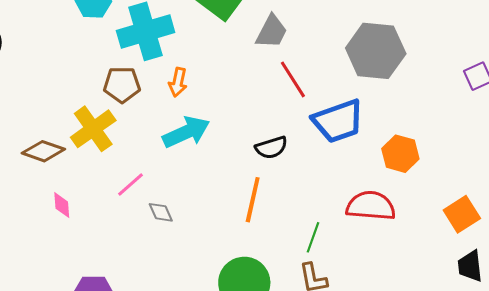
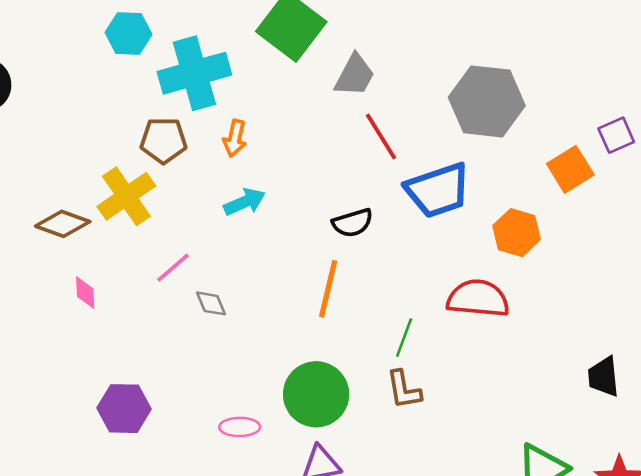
cyan arrow: (186, 132) -> (245, 202), size x0.7
orange square: (462, 214) -> (570, 169), moved

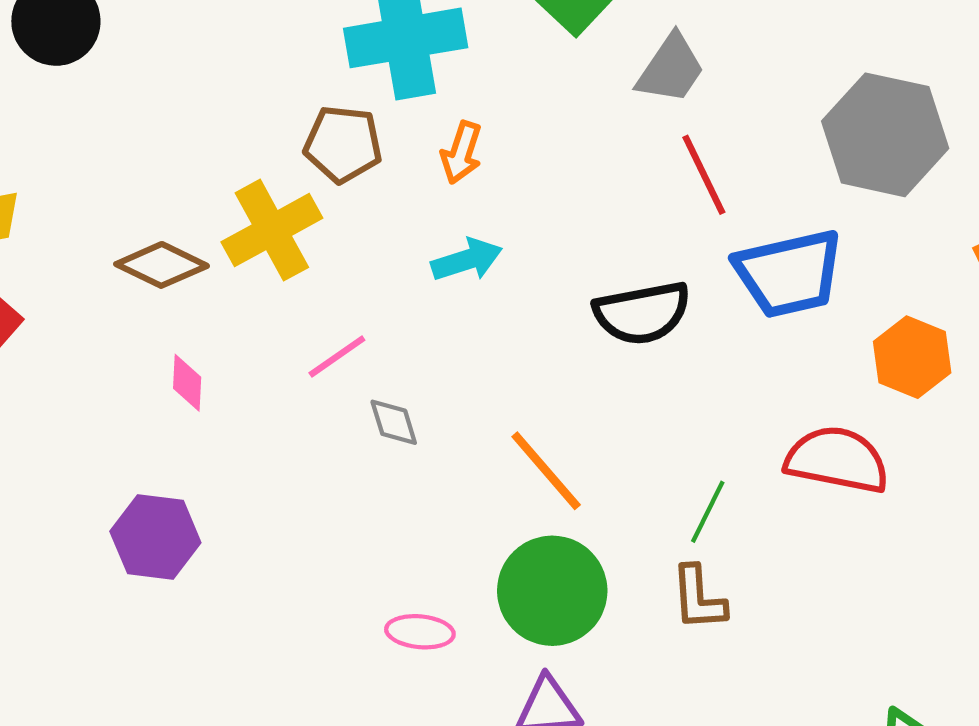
black semicircle: (353, 223) -> (642, 313), size x1.4
orange line: (328, 289) -> (546, 471), moved, turned -60
purple hexagon: (124, 409) -> (155, 537), moved

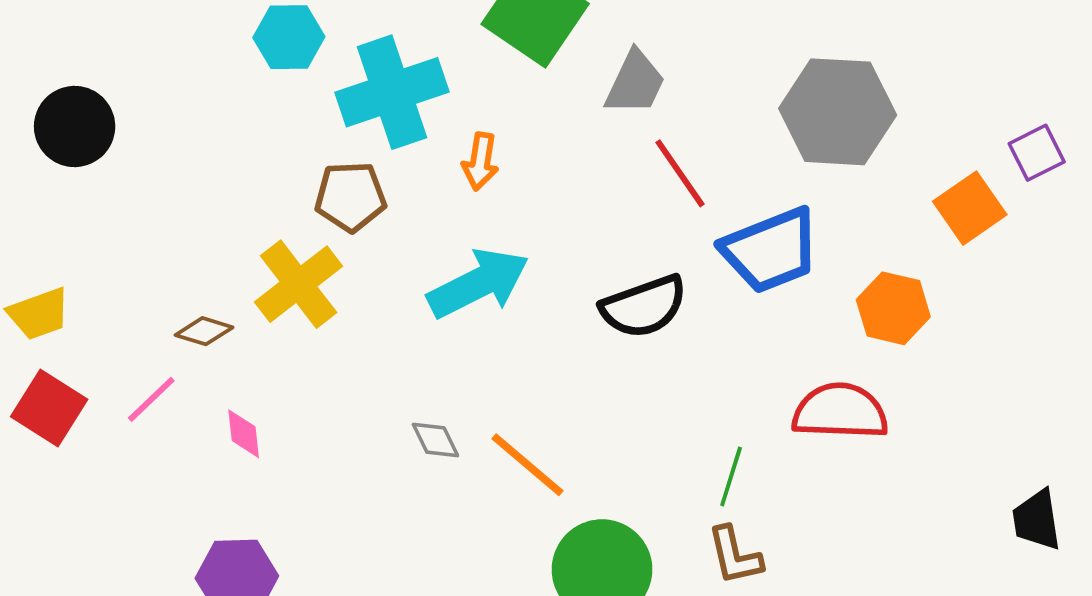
orange arrow: (461, 153) -> (480, 161), moved
cyan arrow: (467, 260) -> (478, 283), size x1.6
brown diamond: (162, 265) -> (204, 331), size x0.7
pink line: (337, 356) -> (151, 399), moved
orange line: (546, 471) -> (527, 465), moved

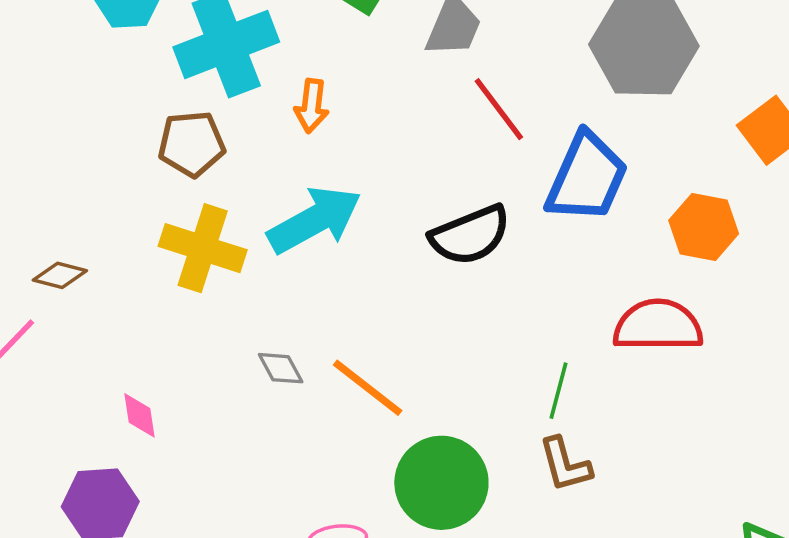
blue trapezoid: (771, 250) -> (587, 178), turned -42
yellow cross: (299, 284) -> (203, 248), moved, turned -32
pink diamond: (244, 434) -> (140, 415), moved

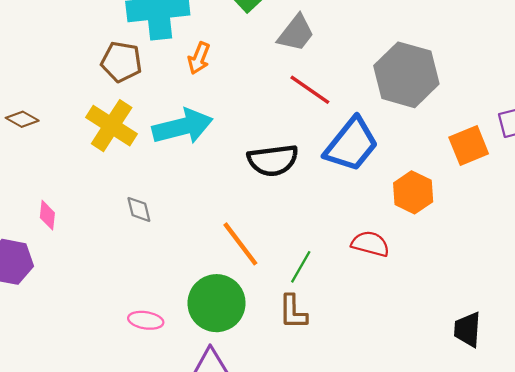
red line: (499, 109) -> (310, 90), turned -33
red semicircle: (658, 325) -> (370, 244), size x0.7
orange line: (368, 388) -> (240, 244), moved

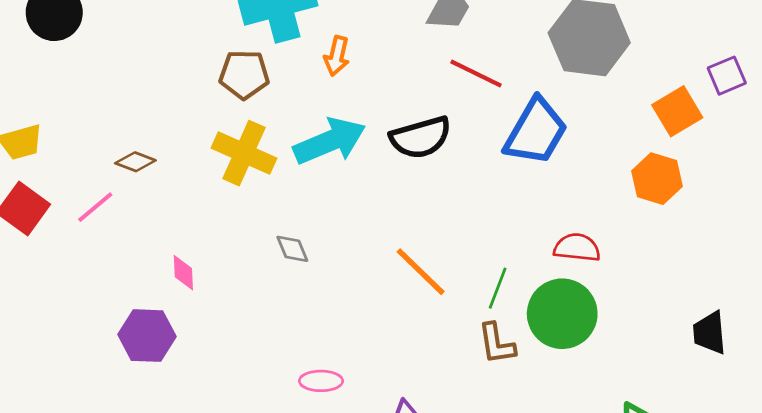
black semicircle: (273, 160) -> (421, 137), moved
orange hexagon: (413, 192) -> (657, 179), moved
green circle: (217, 303) -> (562, 314), moved

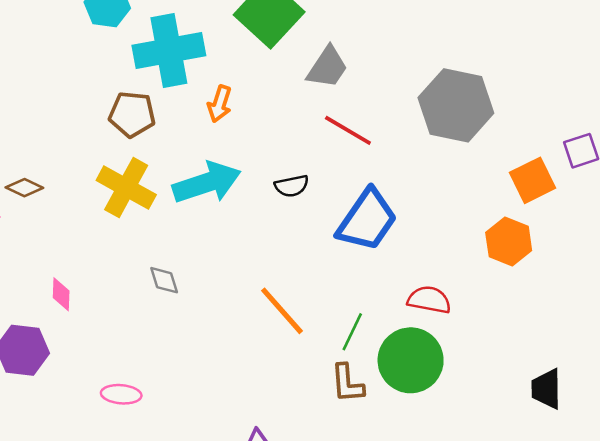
blue trapezoid: (536, 132) -> (367, 220), moved
black semicircle: (421, 137) -> (292, 186), size x0.6
pink ellipse: (321, 381) -> (121, 394), moved

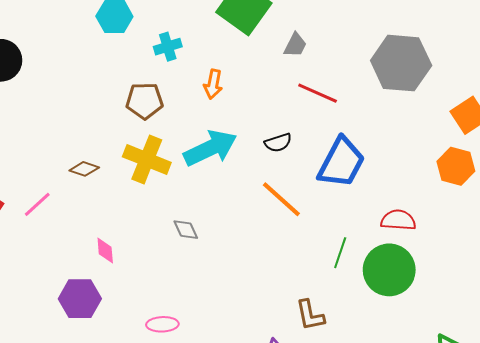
cyan cross: (169, 51) -> (168, 47), size x0.5
gray trapezoid: (327, 67) -> (295, 45), size x0.7
brown diamond: (24, 188) -> (84, 169), moved
orange line: (282, 311) -> (281, 199), moved
brown L-shape: (347, 383) -> (310, 315), moved

